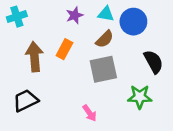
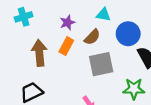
purple star: (75, 15) -> (67, 22), moved
blue circle: (133, 22) -> (128, 34), moved
brown semicircle: (105, 39) -> (92, 37), moved

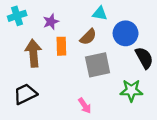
purple star: (67, 22) -> (51, 22), moved
orange rectangle: (66, 46) -> (61, 46), turned -30

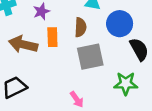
brown semicircle: (88, 37) -> (80, 27), turned -42
brown arrow: (33, 53) -> (23, 44), turned -72

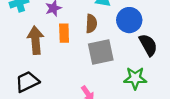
brown arrow: (23, 44) -> (36, 40), turned 72

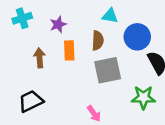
brown arrow: (36, 40) -> (39, 58), size x0.7

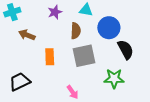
purple star: (58, 24) -> (55, 12), moved
orange rectangle: (69, 50) -> (50, 57), moved
brown arrow: (39, 58) -> (27, 35), moved, turned -63

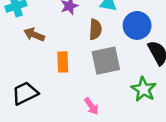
green star: (114, 79) -> (144, 89), turned 30

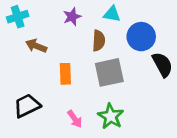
green star: (144, 89) -> (111, 116), moved
pink arrow: (91, 106) -> (75, 119), moved

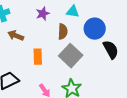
gray square: (109, 72) -> (71, 56), turned -35

